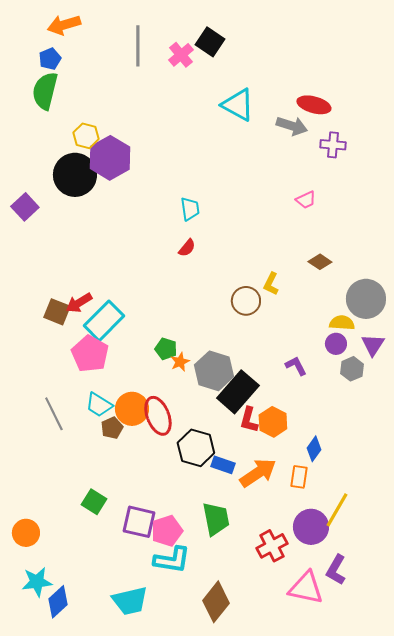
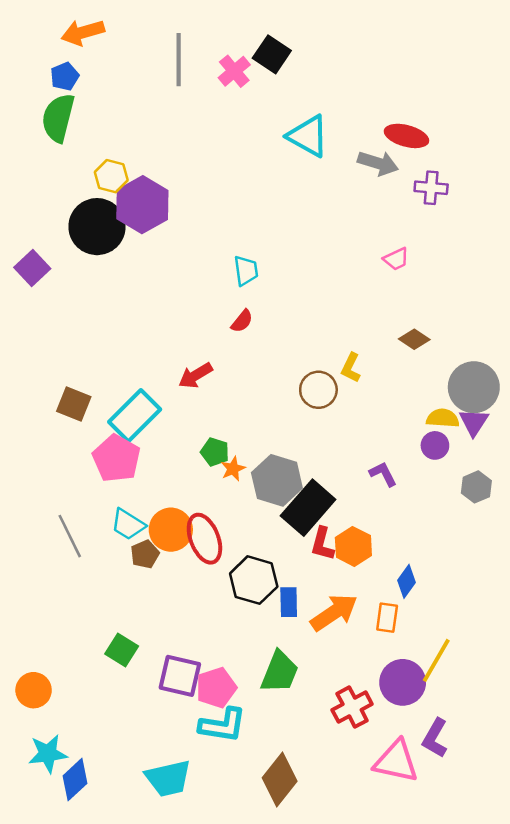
red arrow: (79, 303) -> (195, 376), moved
purple triangle: (373, 345) -> (474, 422), moved
gray hexagon: (352, 369) -> (476, 487), moved
blue rectangle: (223, 465) -> (289, 602), turned 70
green trapezoid: (216, 519) -> (280, 672), turned 33

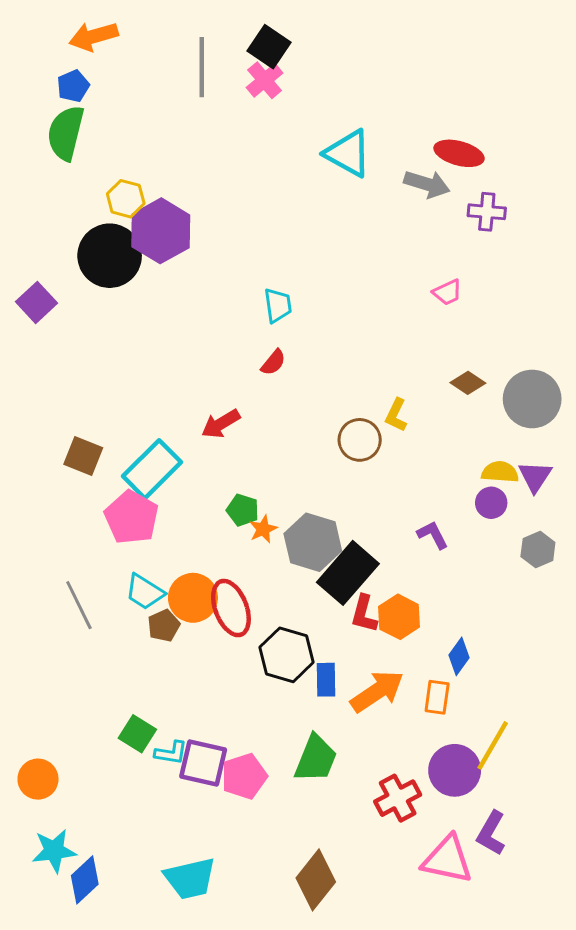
black square: (272, 54) -> (269, 47), moved
gray circle: (474, 387) -> (532, 399), moved
cyan L-shape: (223, 725) -> (171, 753), moved, size x0.6

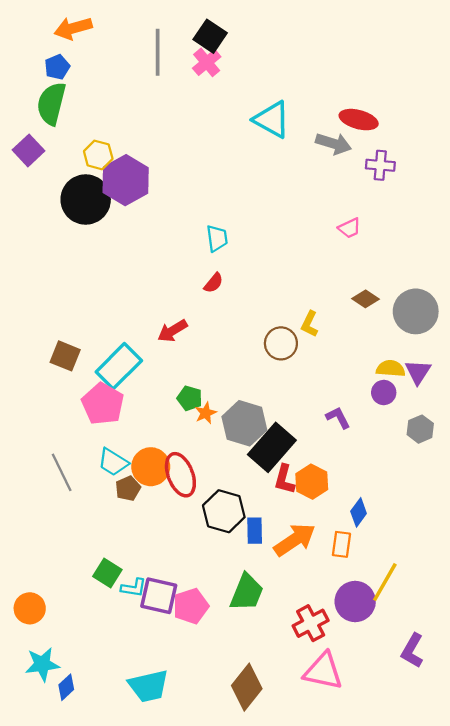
purple square: (37, 302) -> (29, 150), moved
purple L-shape: (491, 833) -> (412, 651), moved
pink triangle: (447, 859) -> (323, 671), moved
blue diamond: (85, 880) -> (66, 687), size x0.7

